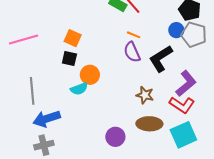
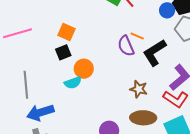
blue circle: (176, 30) -> (167, 10), moved
orange line: (134, 35) -> (137, 36), moved
black square: (69, 59) -> (63, 52), turned -35

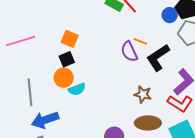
orange circle: (84, 69) -> (64, 78), moved

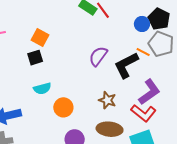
orange line: (140, 41) -> (143, 52), moved
purple semicircle: (129, 52) -> (98, 56), turned 55
orange circle: (64, 78) -> (63, 107), moved

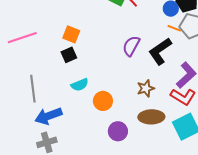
orange line: (143, 52) -> (174, 28), moved
brown star: (107, 100) -> (146, 88), turned -30

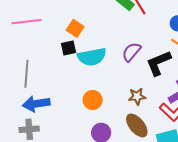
cyan semicircle: (80, 85) -> (92, 57), moved, size x1.6
brown ellipse: (151, 117) -> (137, 125), turned 40

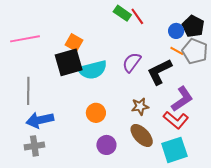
black square: (69, 48) -> (69, 62), size x1.8

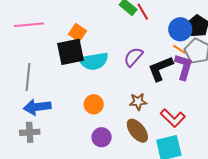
blue circle: (176, 31) -> (180, 29), size x1.5
purple L-shape: (182, 99) -> (184, 67), moved, turned -44

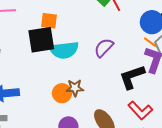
orange square: (77, 32) -> (49, 21), turned -30
black L-shape: (160, 69) -> (132, 77), moved
brown star: (138, 102) -> (75, 88), moved

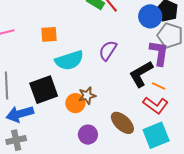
black square: (41, 40) -> (44, 90), moved
orange line: (150, 42) -> (159, 86), moved

